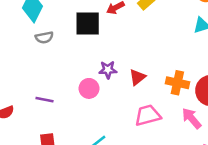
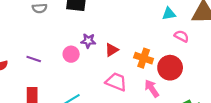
pink trapezoid: (148, 115) -> (116, 82), turned 30

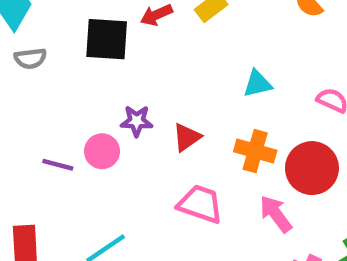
cyan triangle: (169, 14) -> (257, 84), moved
purple line: (34, 59) -> (58, 165), moved

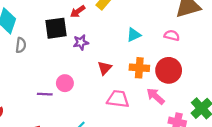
gray semicircle: (30, 58) -> (21, 45), turned -64
purple star: (137, 121) -> (81, 42), moved

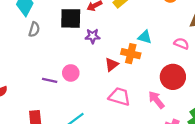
cyan triangle: (134, 35) -> (145, 37), turned 32
orange cross: (139, 68) -> (131, 54), moved

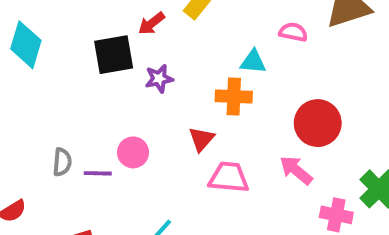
gray semicircle: (34, 29) -> (62, 162), moved
pink semicircle: (181, 44) -> (293, 32), moved
red triangle: (112, 64) -> (201, 139), moved

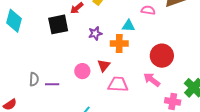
purple star: (159, 79) -> (95, 33), moved
pink circle: (133, 152) -> (82, 71), moved

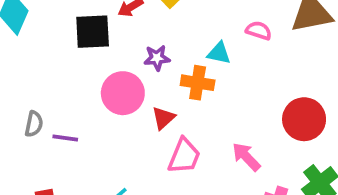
red circle: (162, 56) -> (304, 119), moved
pink circle: (82, 71) -> (123, 93), moved, size x1.5
pink trapezoid: (118, 84) -> (184, 156), turned 100

